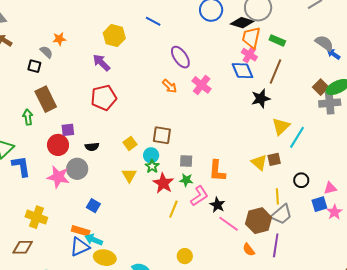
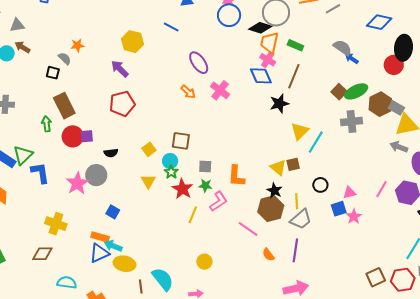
gray cross: (330, 103) -> (352, 122), moved
red circle: (58, 145) -> (73, 136), moved
pink star: (58, 177) -> (77, 183), turned 30
black star: (217, 205) -> (274, 191), moved
brown hexagon: (259, 221) -> (271, 209), moved

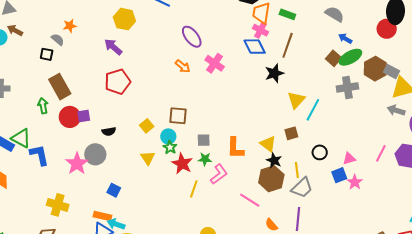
blue arrow: (352, 59) -> (345, 39), moved
green triangle: (23, 155) -> (21, 138), turned -45
yellow triangle: (278, 168) -> (268, 144), moved

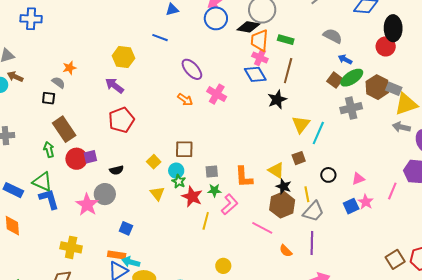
green triangle: (21, 138) -> (42, 182), moved
pink line: (381, 153) -> (392, 191), moved
blue square: (339, 175) -> (351, 206), moved

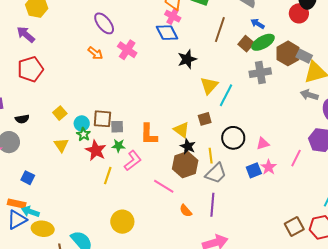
brown line: (288, 71) -> (220, 30), moved
brown square: (184, 149) -> (102, 119), moved
black circle: (328, 175) -> (233, 138), size x1.5
yellow circle: (223, 266) -> (122, 222), size x1.5

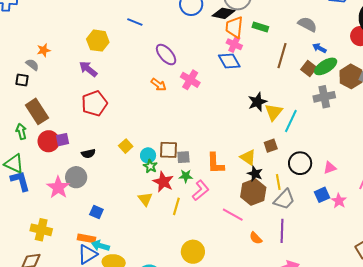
black star: (187, 59) -> (257, 102), moved
yellow triangle: (61, 145) -> (145, 199), moved
pink star: (269, 167) -> (339, 201), moved

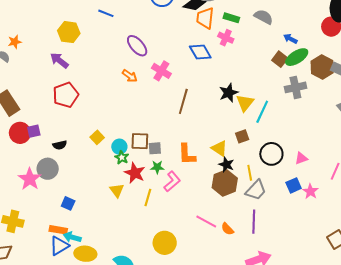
gray semicircle: (307, 24) -> (263, 17), moved
pink cross: (234, 44) -> (226, 38), moved
brown line: (282, 56) -> (183, 101), moved
pink line: (233, 215) -> (206, 221), moved

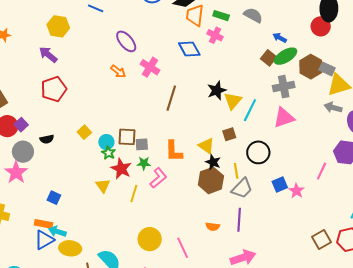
purple square: (34, 131) -> (21, 125), turned -32
pink triangle: (301, 158) -> (284, 118), moved, size x1.6
gray circle: (48, 169) -> (23, 152), moved
pink line: (206, 221) -> (183, 248), moved, turned 35
orange semicircle: (227, 229) -> (213, 227), turned -40

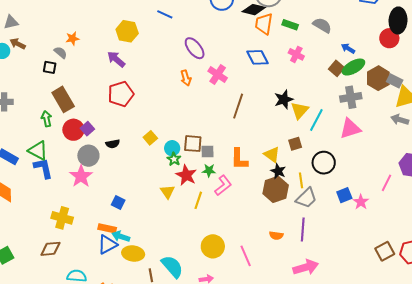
pink cross: (215, 35) -> (296, 54), moved
orange arrow: (118, 71) -> (186, 78), turned 35

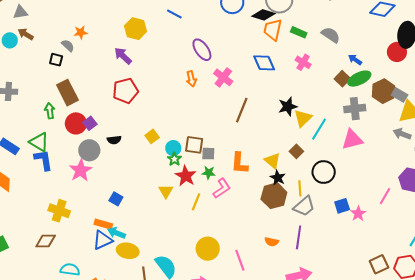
brown square: (295, 144) -> (296, 151), turned -32

